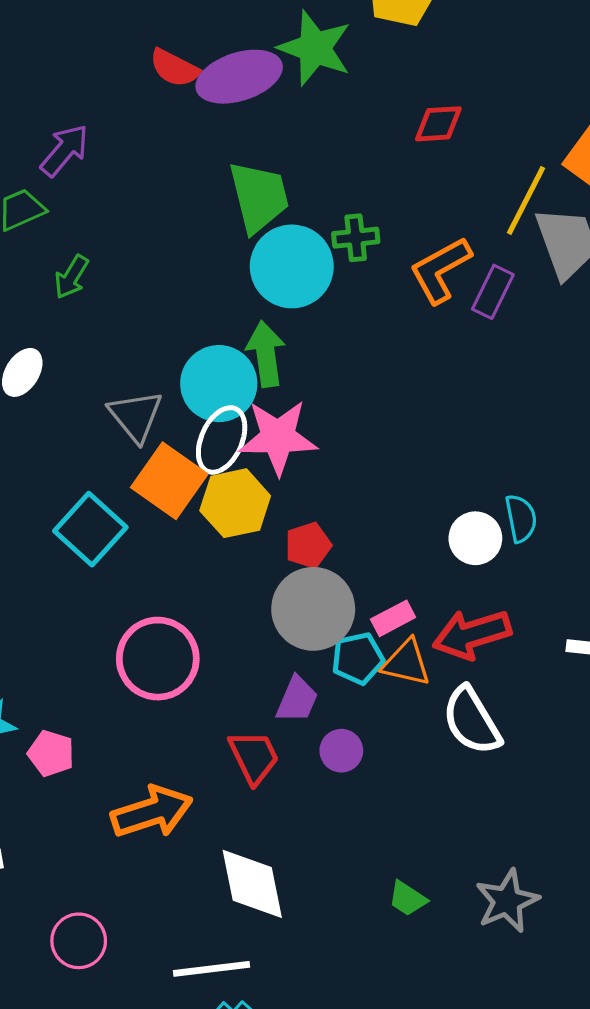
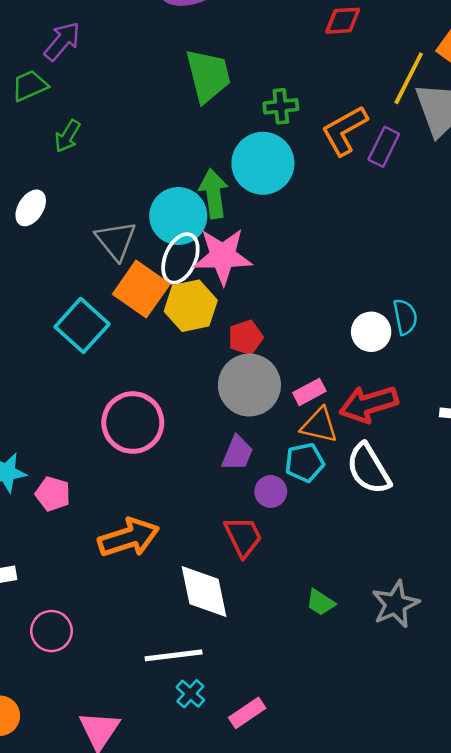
cyan circle: (292, 266) -> (263, 163), moved
cyan pentagon: (358, 658) -> (305, 462), moved
red trapezoid: (254, 757) -> (243, 537), moved
pink circle: (79, 941) -> (51, 631), moved

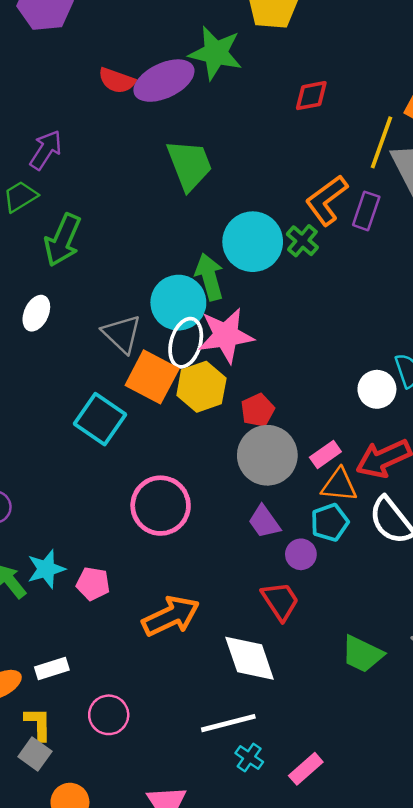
green cross: (281, 106) -> (302, 241), moved, turned -36
green arrow: (67, 136) -> (63, 240), size x1.6
purple trapezoid: (237, 453) -> (264, 522), turned 129
green trapezoid: (321, 602) -> (362, 654), size x1.5

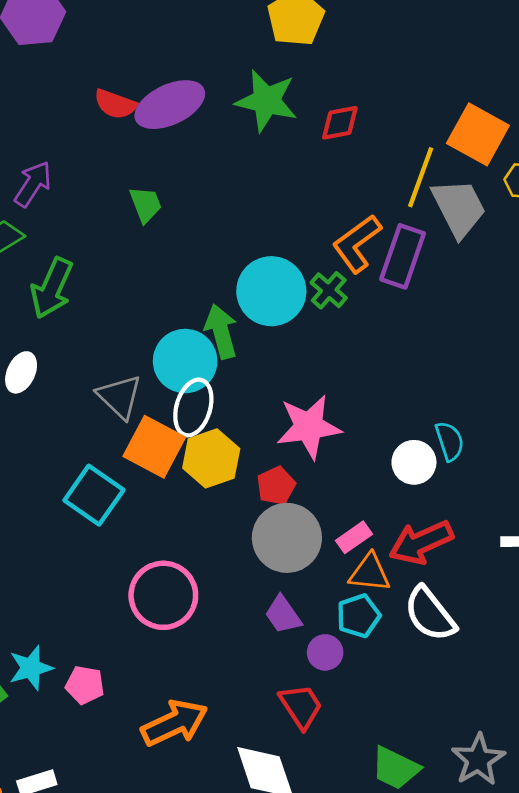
green star: (216, 53) -> (266, 101), moved
green trapezoid: (189, 165) -> (146, 204), moved, size x0.6
purple rectangle: (366, 211) -> (403, 256), size x1.4
pink star: (226, 335) -> (309, 427), moved

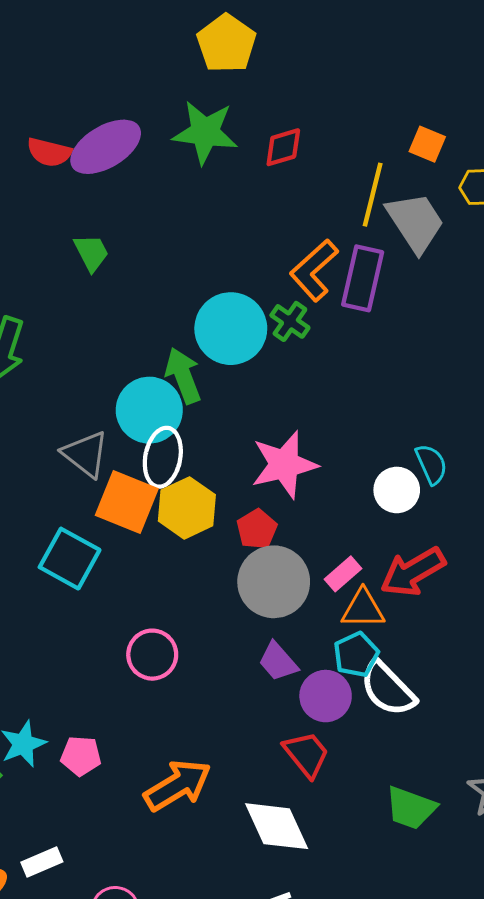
orange square: (478, 134) -> (427, 144), size x0.6
pink circle: (163, 595) -> (152, 655), size x0.7
white semicircle: (430, 614) -> (388, 689), moved
purple circle: (325, 652) -> (326, 696), size x1.4

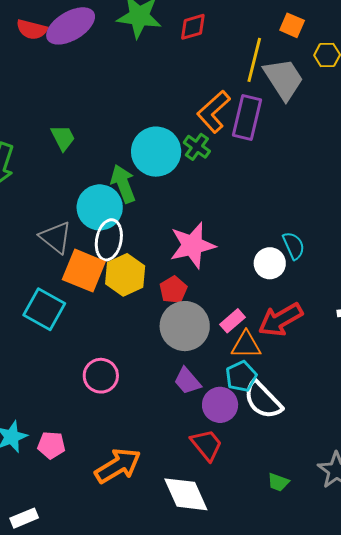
green trapezoid: (91, 253) -> (63, 138), moved
green trapezoid: (411, 808) -> (278, 482), size x0.6

